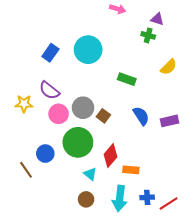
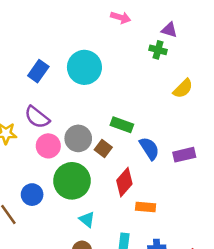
green rectangle: (127, 79) -> (122, 125), moved
red diamond: (111, 156) -> (124, 182), moved
orange rectangle: (131, 170) -> (146, 207), moved

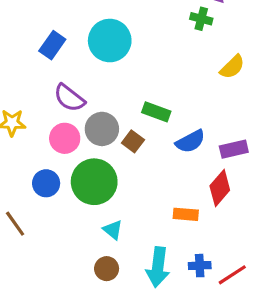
purple semicircle: (37, 117) -> (69, 98), moved
blue semicircle: (149, 148) -> (190, 141), turned 95
red diamond: (124, 182) -> (220, 188), moved
blue circle: (32, 195) -> (46, 183), moved

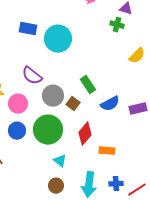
blue rectangle: (52, 45) -> (28, 29), moved, turned 66
green rectangle: (156, 112) -> (88, 85), turned 36
pink circle: (65, 138) -> (18, 104), moved
red diamond: (220, 188) -> (85, 134), moved

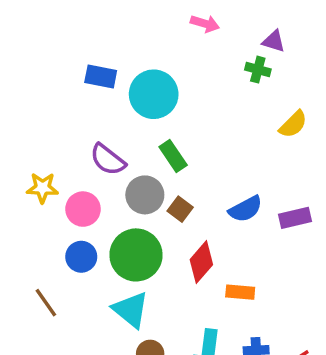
green rectangle: (88, 85) -> (173, 156), moved
cyan triangle: (60, 161) -> (131, 310), moved, size x1.6

